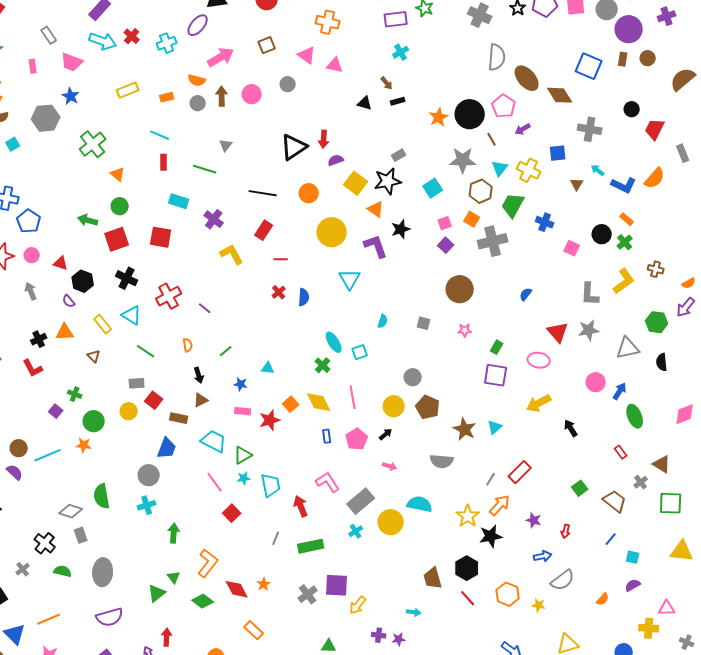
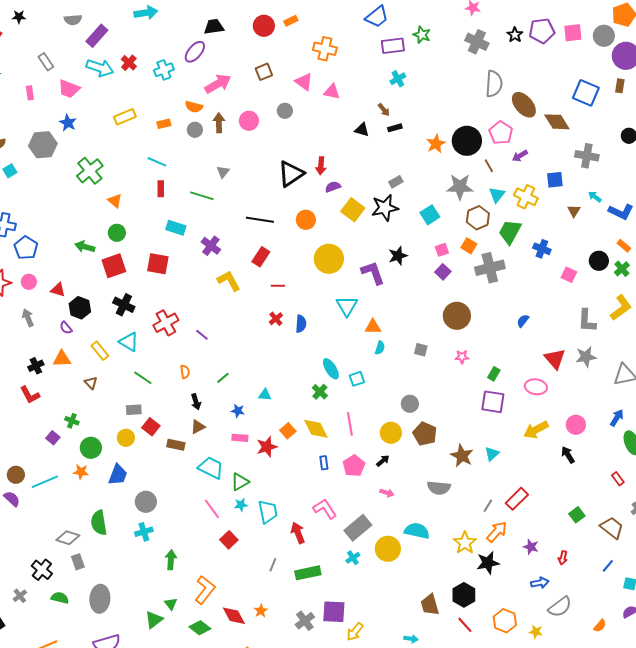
orange triangle: (376, 209) -> (373, 327), moved, turned -36
pink circle: (596, 382) -> (576, 425), moved
blue trapezoid: (167, 448) -> (118, 475), moved

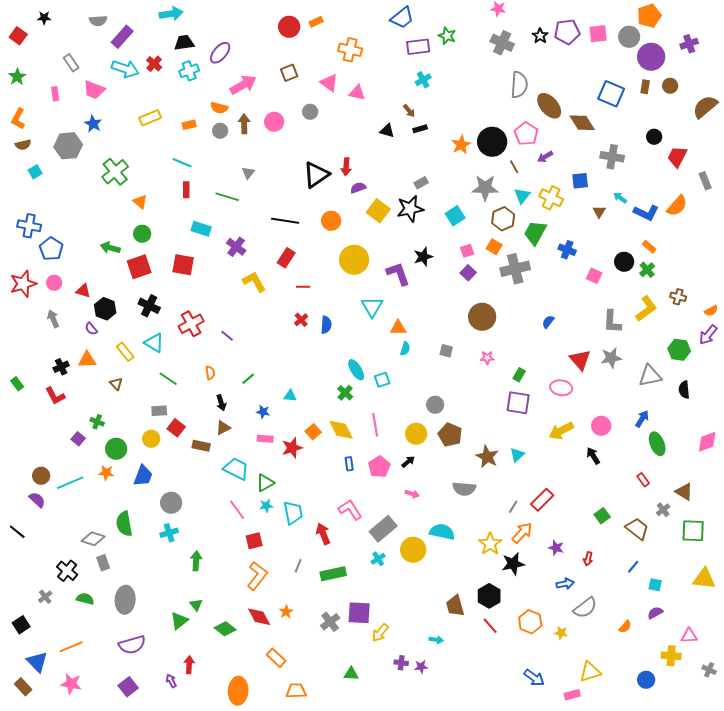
black trapezoid: (214, 27) -> (184, 43), moved
red square: (229, 540) -> (254, 541), turned 30
orange L-shape: (205, 590) -> (257, 576), moved

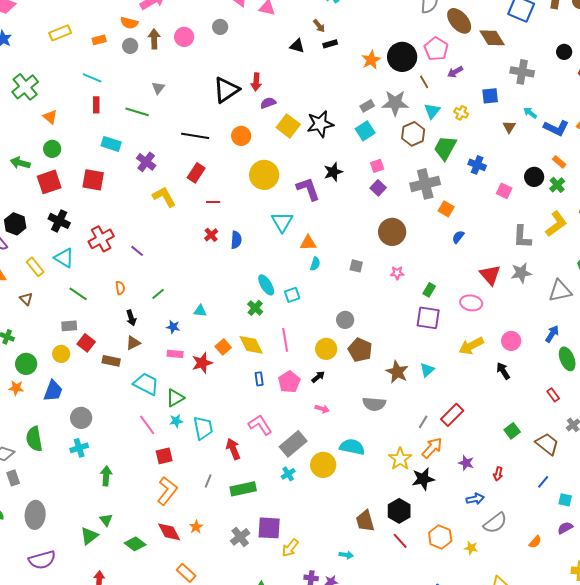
gray rectangle: (421, 183) -> (367, 106), moved
yellow cross: (551, 198) -> (461, 113), size x0.6
orange square: (494, 247) -> (446, 209), moved

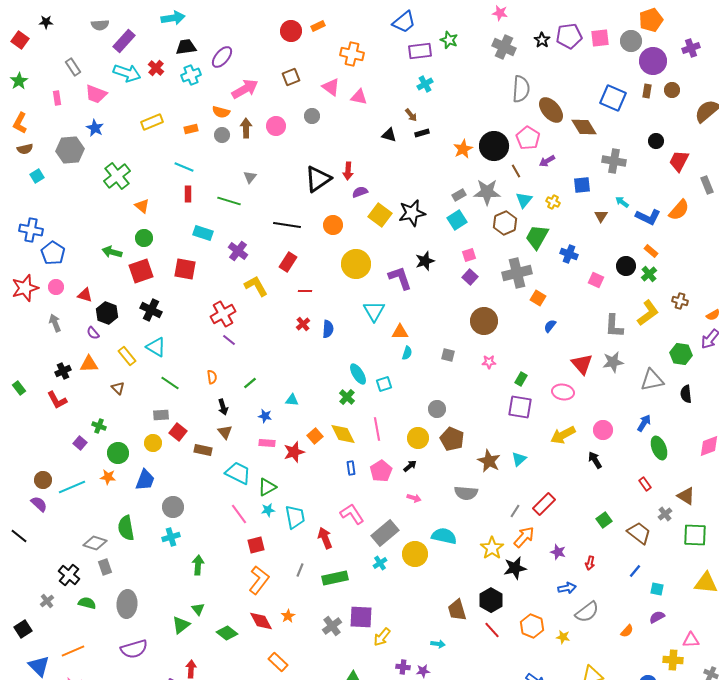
red cross: (101, 239) -> (223, 314), moved
brown triangle: (133, 343) -> (225, 432), turned -42

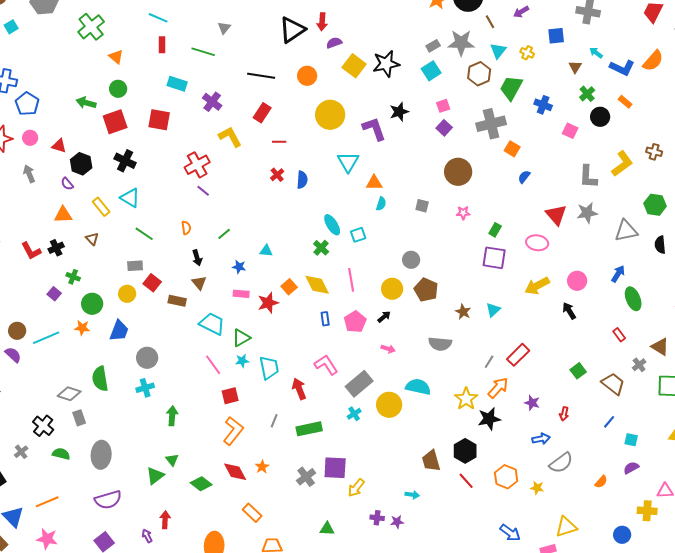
green cross: (649, 274) -> (587, 94), moved
black cross: (63, 371) -> (56, 248), moved
brown star: (489, 461) -> (463, 312), size x0.7

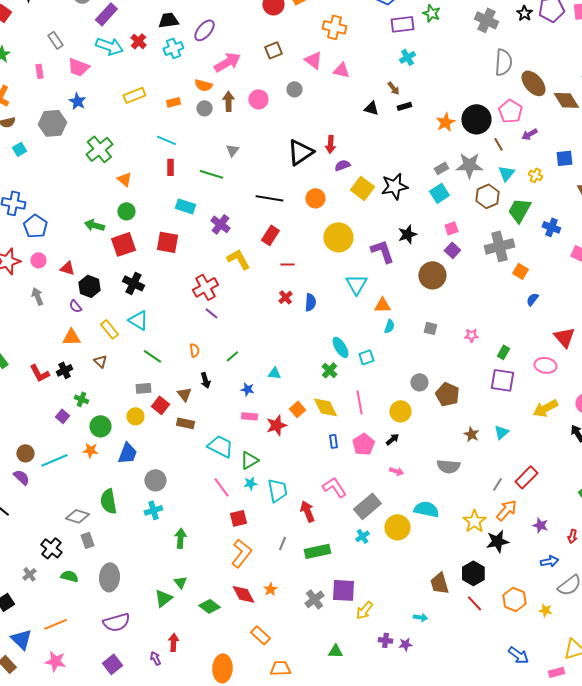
brown circle: (458, 172) -> (432, 275), moved
brown triangle: (199, 283) -> (184, 394), moved
brown pentagon: (426, 290) -> (447, 394), moved

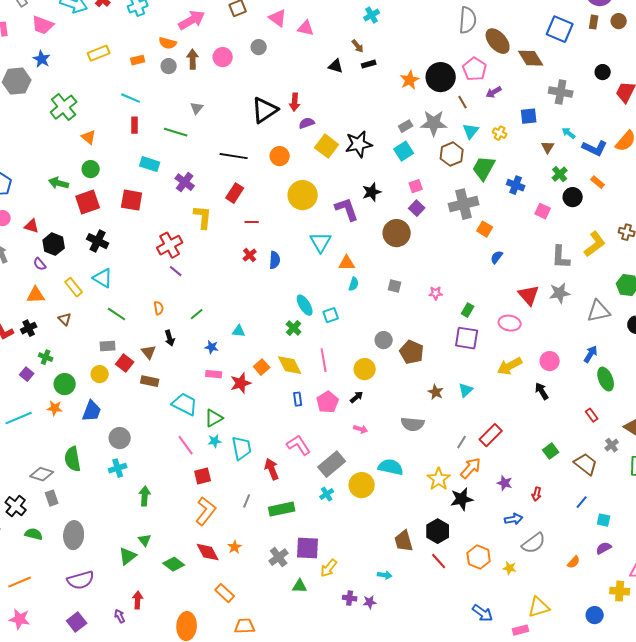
yellow L-shape: (238, 259) -> (203, 217), turned 35
green triangle: (335, 651) -> (300, 586), moved

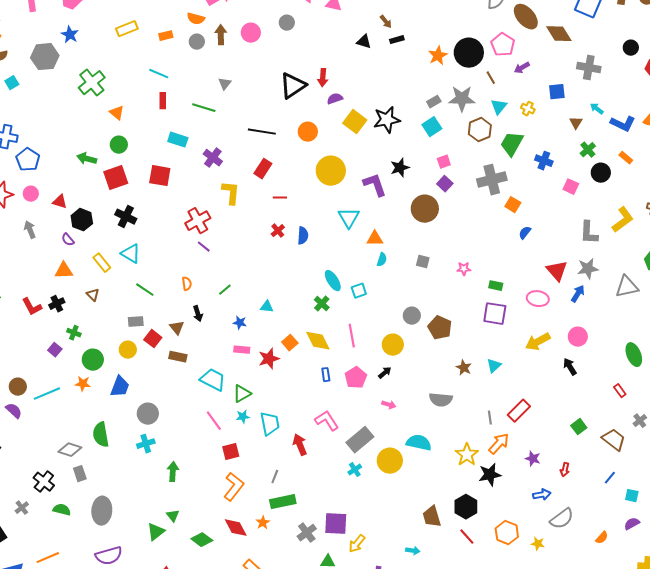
green rectangle: (468, 310) -> (496, 286), turned 72
blue arrow: (591, 354) -> (578, 294), moved
gray line: (462, 442) -> (490, 418), turned -40
green rectangle: (282, 509) -> (283, 502), moved

